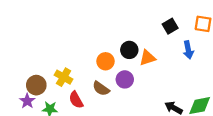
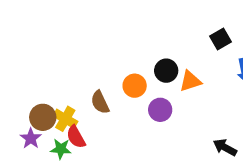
yellow cross: (64, 77) -> (65, 119), moved
brown semicircle: (101, 89) -> (100, 102), moved, turned 30
red semicircle: (76, 100) -> (76, 137), moved

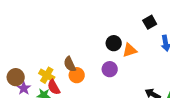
orange circle: (135, 86) -> (77, 75), moved
brown circle: (43, 117) -> (16, 77), moved

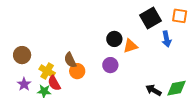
black square: (150, 22) -> (150, 18), size x1.5
brown circle: (16, 77) -> (22, 55), moved

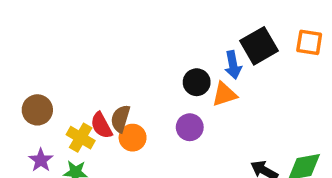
blue arrow: (167, 39) -> (233, 65), moved
brown semicircle: (70, 60) -> (120, 119), turned 42
red semicircle: (54, 83) -> (101, 125), moved

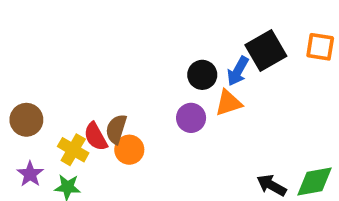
blue arrow: (233, 65) -> (238, 71), turned 40
black circle: (197, 82) -> (202, 75), moved
purple circle: (190, 127) -> (191, 118), moved

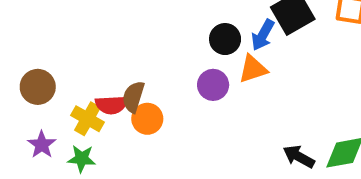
red semicircle: (96, 137) -> (111, 105), turned -64

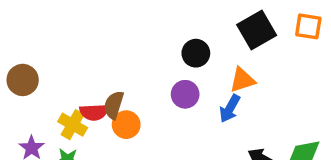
blue arrow: (263, 35) -> (230, 109), moved
orange triangle: (253, 69) -> (242, 80), moved
brown circle: (38, 87) -> (23, 80), moved

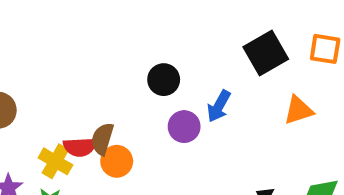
black circle: (196, 53) -> (164, 80), moved
orange triangle: (242, 80) -> (298, 110), moved
blue arrow: (230, 109) -> (219, 106), moved

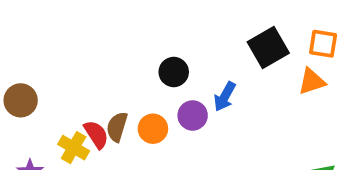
orange triangle: (298, 110) -> (312, 81), moved
red semicircle: (80, 147) -> (96, 134), turned -120
orange circle: (117, 161) -> (153, 129), moved

